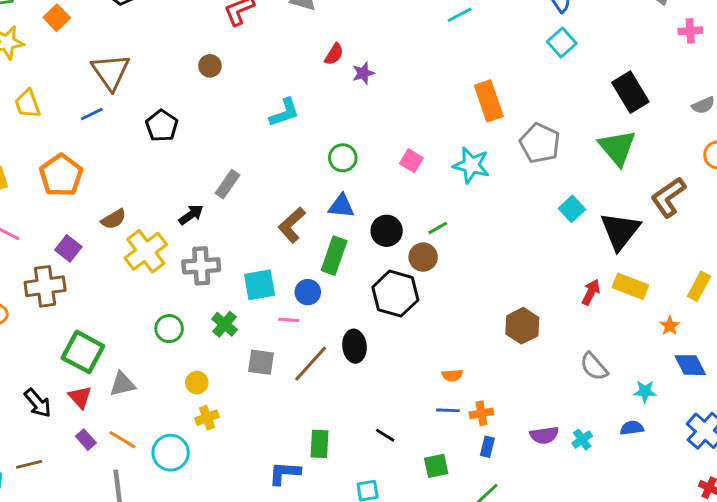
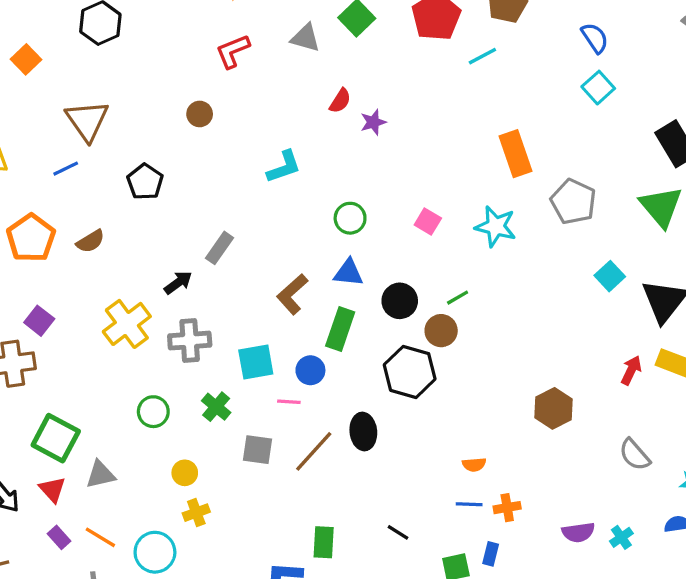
brown semicircle: (114, 219) -> (90, 241), moved
blue rectangle: (487, 447) -> (491, 554), moved

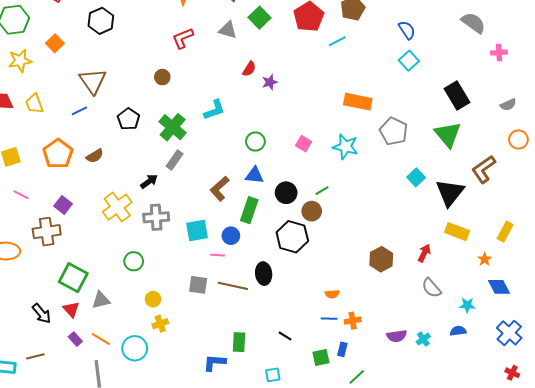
orange rectangle: (515, 154) -> (358, 102), turned -60
red arrow: (631, 370) -> (424, 253), moved
green cross: (216, 407) -> (173, 127), moved, size x1.5
brown line: (314, 451) -> (233, 286), turned 60

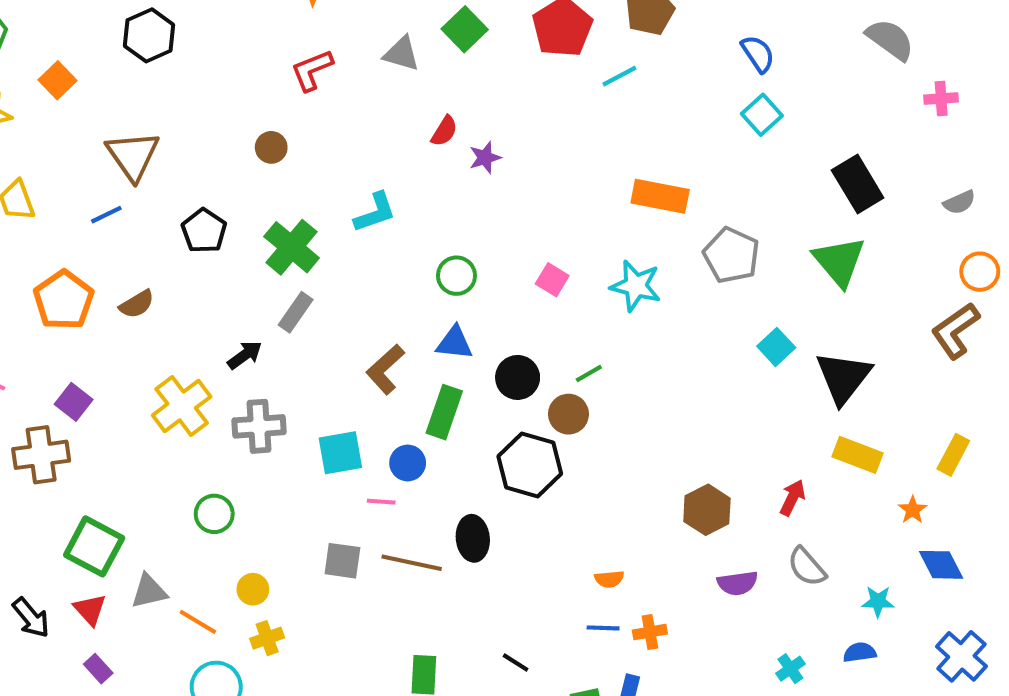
brown L-shape: (484, 169) -> (955, 331), moved
purple semicircle: (397, 336) -> (737, 583), moved
orange line: (101, 339) -> (198, 622), moved

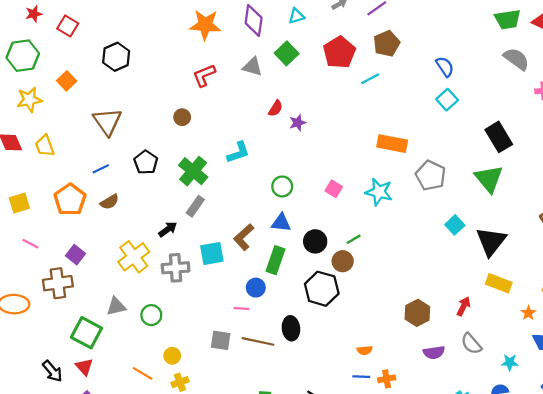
blue line: (106, 215) -> (101, 169), moved
cyan square: (340, 453) -> (212, 254), moved
gray triangle: (149, 591) -> (116, 306), moved

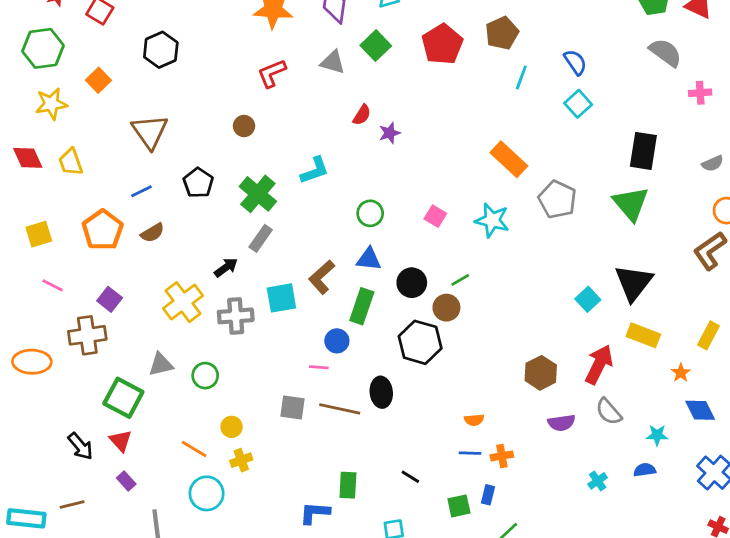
cyan line: (370, 79) -> (521, 77), moved, turned -42
black rectangle: (499, 137) -> (643, 151), turned 40
orange rectangle: (392, 144) -> (509, 159), turned 32
cyan square: (455, 225) -> (588, 299), moved
red arrow: (464, 306) -> (599, 364), size x1.6

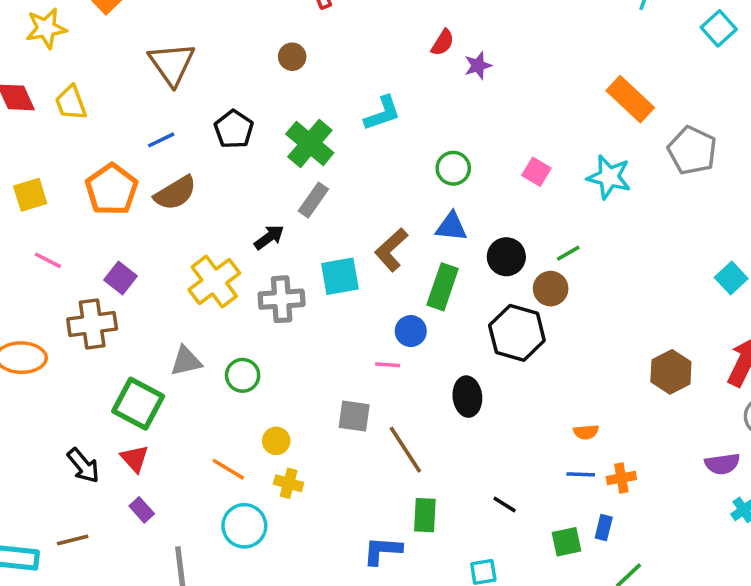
brown semicircle: (153, 233) -> (175, 193), size x1.4
brown line: (340, 409) -> (405, 450), moved, turned 45
purple semicircle: (561, 423) -> (722, 464), moved
yellow cross: (241, 460) -> (289, 483), turned 35

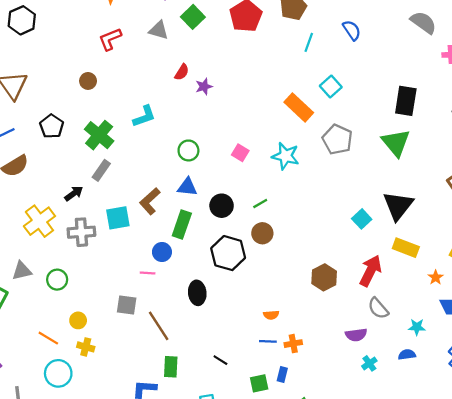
cyan square: (719, 28) -> (331, 87), moved
brown circle: (551, 289) -> (262, 233), moved

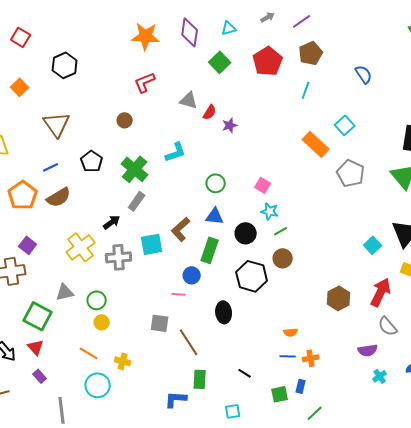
gray triangle: (159, 30) -> (189, 100), moved
cyan line: (309, 42) -> (306, 90), moved
cyan star: (286, 156) -> (270, 211), moved, size x0.7
yellow circle: (78, 320) -> (102, 322), moved

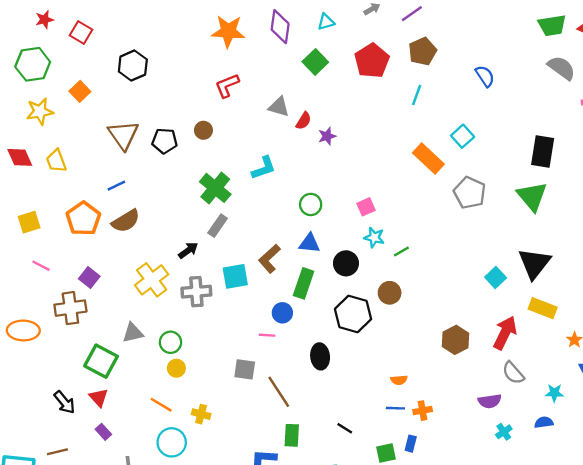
black pentagon: (92, 161) -> (165, 141), moved, turned -30
pink square: (263, 185) -> (366, 207), turned 35
green line: (281, 231) -> (401, 252), moved

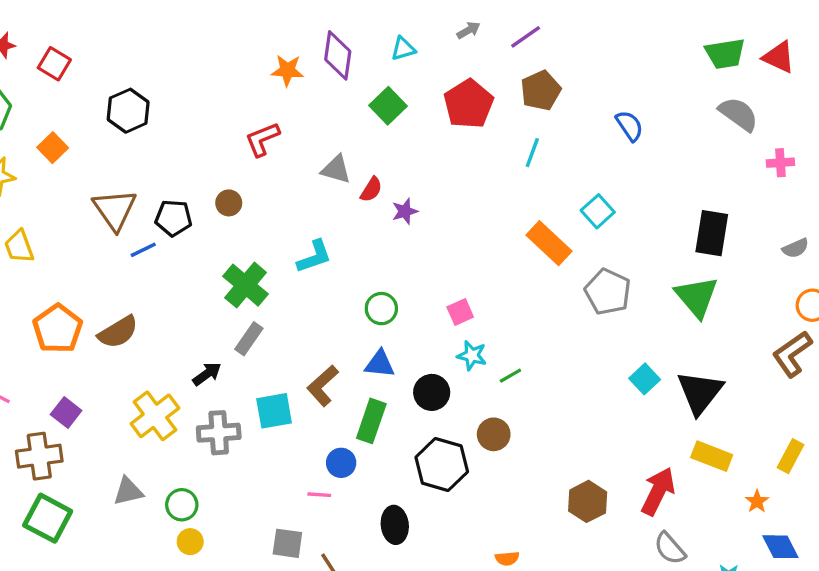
orange star: (228, 31) -> (287, 70), moved, size x0.7
blue line: (116, 186) -> (143, 250), moved
cyan square: (496, 277) -> (645, 379), moved
green square: (101, 361) -> (48, 518), moved

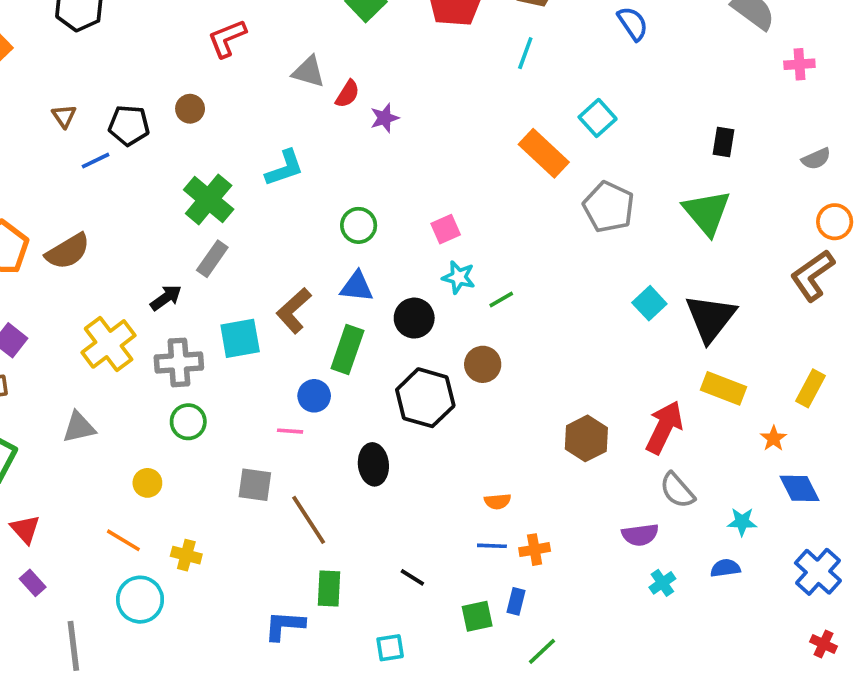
brown triangle: (115, 210) -> (64, 116), size x0.5
black rectangle: (712, 233) -> (723, 142), size x0.6
green circle: (182, 505) -> (188, 422), moved

